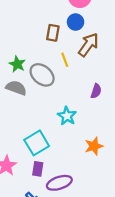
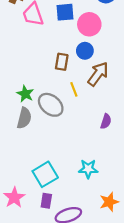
gray semicircle: (16, 88) -> (24, 118), turned 84
cyan star: (67, 116) -> (88, 169), moved, turned -30
orange star: (94, 146) -> (109, 202), moved

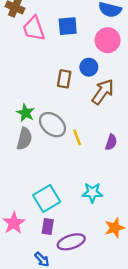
pink circle: (89, 24) -> (108, 40), moved
yellow line: (74, 89) -> (77, 137), moved

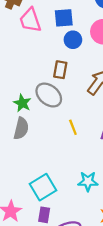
blue circle: (89, 67) -> (73, 40), moved
gray ellipse: (52, 125) -> (49, 95), moved

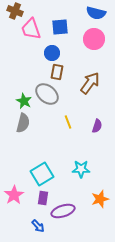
blue circle: (73, 40) -> (52, 53), moved

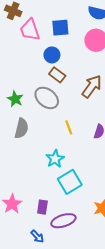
brown rectangle: (57, 72) -> (57, 75), turned -63
green star: (24, 101) -> (15, 99), moved
cyan star: (81, 169) -> (55, 159), moved, turned -30
cyan square: (42, 174) -> (70, 182), moved

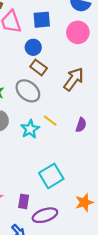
yellow line: (69, 127) -> (50, 121), turned -32
cyan star: (55, 159) -> (30, 129), moved

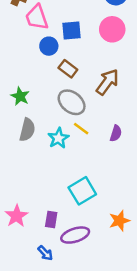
blue square: (42, 20) -> (72, 31), moved
blue circle: (33, 47) -> (49, 46), moved
gray ellipse: (28, 91) -> (72, 102), moved

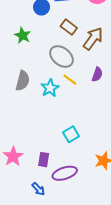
brown rectangle: (68, 69) -> (69, 27), moved
green star: (20, 96) -> (23, 35), moved
purple semicircle: (116, 133) -> (97, 74), moved
cyan square: (82, 191) -> (71, 134), size x0.7

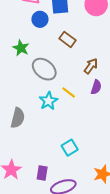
brown arrow: (93, 39) -> (91, 66), moved, size x0.7
gray ellipse: (62, 56) -> (44, 69), moved
gray semicircle: (23, 81) -> (18, 118), moved

